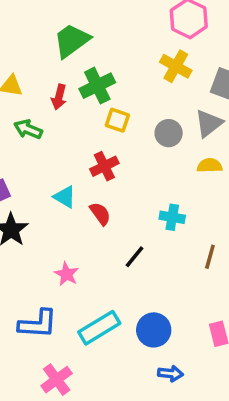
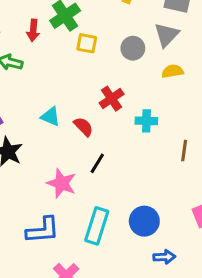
red cross: (104, 166) -> (112, 99), moved
black line: (134, 257) -> (97, 163), moved
pink star: (66, 274) -> (62, 183), size x1.4
cyan rectangle: (99, 328) -> (97, 226), turned -33

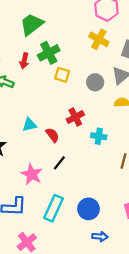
cyan triangle: (50, 116) -> (29, 125), turned -42

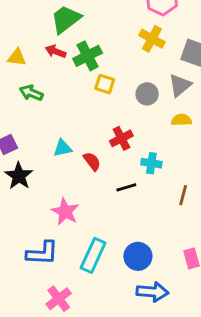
red arrow: (24, 61) -> (56, 51), moved, turned 98
black line: (59, 163) -> (126, 187), moved, turned 35
blue arrow: (100, 237) -> (152, 292), size x1.5

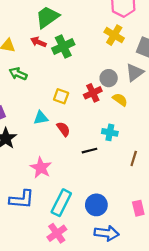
yellow square: (105, 84) -> (61, 96), moved
yellow semicircle: (181, 120) -> (120, 100), moved, turned 35
red cross: (121, 138) -> (93, 93), moved
pink cross: (59, 299) -> (57, 233), moved

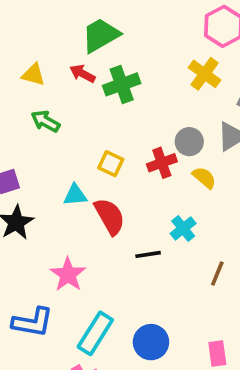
red semicircle: (63, 129) -> (110, 216), size x1.5
cyan cross: (110, 132) -> (183, 228), turned 35

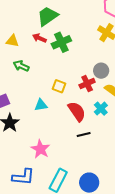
red semicircle: (110, 216) -> (77, 111), moved
cyan cross: (183, 228) -> (101, 109), moved

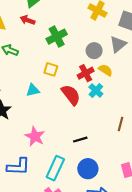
green cross: (61, 42) -> (57, 37), moved
red cross: (87, 83) -> (86, 73), moved
black line: (84, 134) -> (80, 140), moved

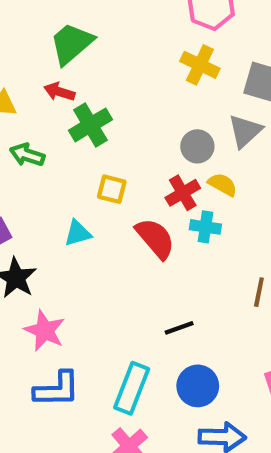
green cross: (57, 37) -> (90, 125), moved
cyan cross: (96, 91) -> (205, 227), turned -32
pink star: (35, 136) -> (45, 331), moved

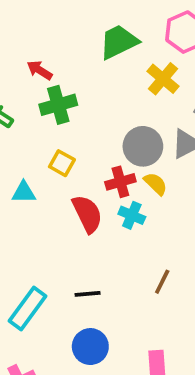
green trapezoid: (72, 43) -> (119, 42), moved
gray circle: (197, 146) -> (143, 146), size x1.4
cyan rectangle: (132, 388) -> (27, 309), moved

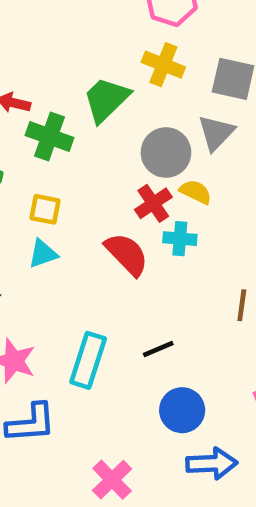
green trapezoid: (119, 42) -> (106, 99), moved
green cross: (58, 105) -> (49, 137), turned -36
yellow square: (62, 163) -> (45, 209), moved
cyan rectangle: (27, 309) -> (88, 360), moved

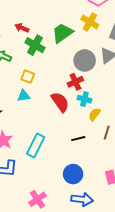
yellow semicircle: (196, 192) -> (95, 114), moved, turned -88
black line: (158, 349) -> (78, 139), moved

